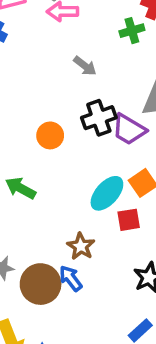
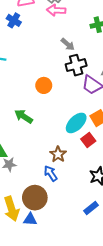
black cross: (99, 118) -> (76, 65), moved
red square: (129, 220) -> (88, 140), turned -32
brown circle: (41, 284) -> (35, 198), moved

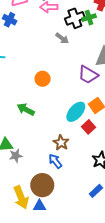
black cross: (76, 65) -> (75, 18), moved

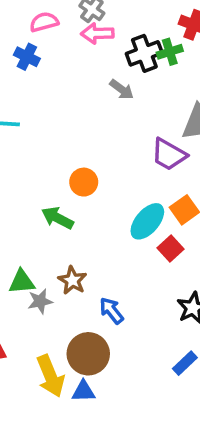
orange circle: (43, 79) -> (84, 182), moved
brown star: (61, 143) -> (72, 280), moved

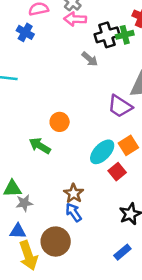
brown star: (72, 280) -> (74, 193), moved
blue triangle: (83, 391) -> (18, 231), moved

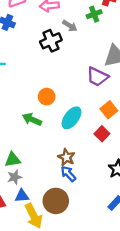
black cross: (107, 35) -> (51, 41), moved
gray arrow: (90, 59) -> (70, 26), moved
cyan ellipse: (102, 152) -> (71, 118), moved
gray star: (24, 203) -> (15, 177), moved

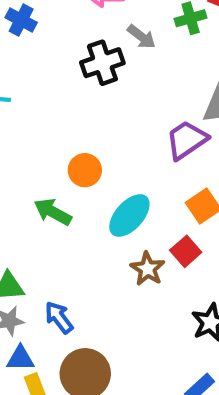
purple trapezoid: (97, 77) -> (187, 140), turned 115
brown star: (66, 157) -> (148, 269), moved
blue arrow: (68, 174) -> (59, 317), moved

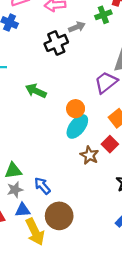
gray arrow: (141, 37) -> (77, 27), turned -56
orange circle: (85, 170) -> (76, 109), moved
green arrow: (53, 212) -> (36, 91), moved

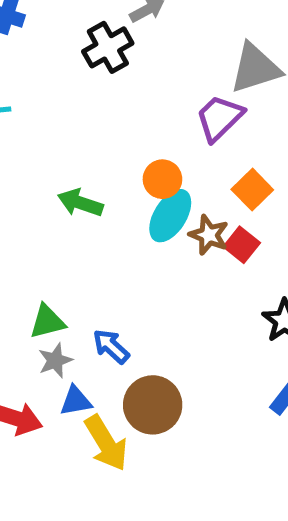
green arrow: (36, 91) -> (80, 203), moved
brown star: (89, 155) -> (209, 235), moved

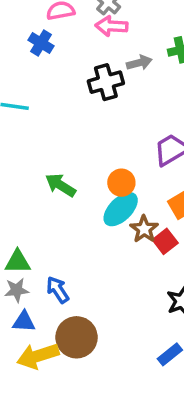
yellow arrow: (106, 443) -> (38, 356), turned 90

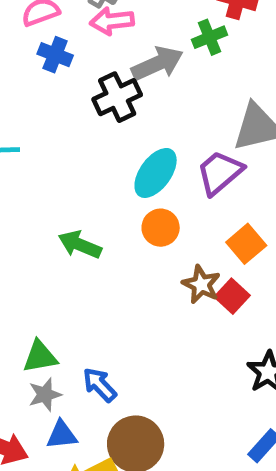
blue cross: (41, 43) -> (55, 55), moved
gray arrow: (139, 63) -> (157, 64), size x1.5
cyan ellipse: (121, 209) -> (156, 173), moved

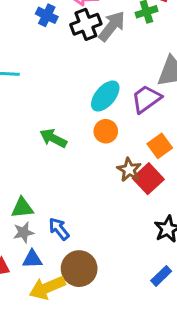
gray arrow: (157, 64) -> (112, 26), turned -32
black cross: (117, 97) -> (86, 24), moved
red square: (232, 296) -> (148, 179), size x1.4

